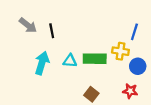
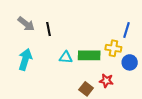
cyan arrow: (42, 63) -> (25, 59), moved
red star: (130, 91) -> (106, 81), moved

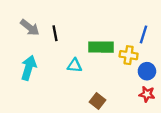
green rectangle: (89, 55) -> (101, 47), moved
red star: (106, 81) -> (147, 94), moved

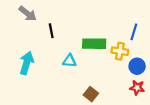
gray arrow: (30, 28) -> (28, 14), moved

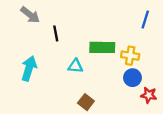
blue line: (134, 32) -> (145, 20), moved
blue circle: (137, 66) -> (132, 78), moved
brown square: (91, 94) -> (86, 102), moved

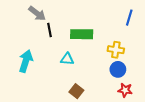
gray arrow: (30, 15) -> (37, 13), moved
green rectangle: (102, 47) -> (82, 34), moved
red star: (149, 95) -> (125, 90), moved

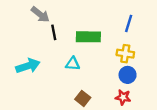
blue line: (129, 18) -> (129, 23), moved
cyan arrow: (26, 61) -> (28, 66), turned 55
red star: (125, 90) -> (123, 97), moved

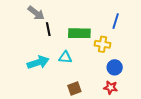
yellow cross: (125, 54) -> (103, 44), moved
cyan arrow: (28, 66) -> (38, 62), moved
brown square: (83, 98) -> (74, 89), turned 32

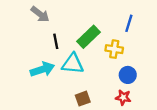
black line: (48, 29) -> (56, 41), moved
green rectangle: (79, 33) -> (88, 37), turned -45
cyan triangle: (65, 57) -> (73, 64), size x1.5

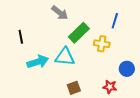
gray arrow: (40, 14) -> (60, 13), moved
black line: (56, 41) -> (21, 37), moved
blue circle: (128, 75) -> (127, 69), moved

